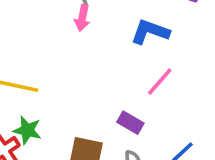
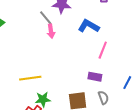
blue L-shape: (150, 32) -> (89, 26), turned 30

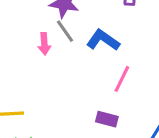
gray line: (46, 18) -> (65, 31), moved

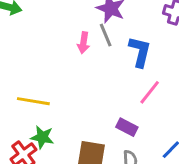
blue L-shape: (103, 40) -> (140, 52), turned 56

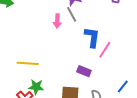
blue L-shape: (140, 52) -> (92, 37), moved
purple rectangle: (127, 127) -> (84, 71), moved

